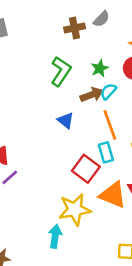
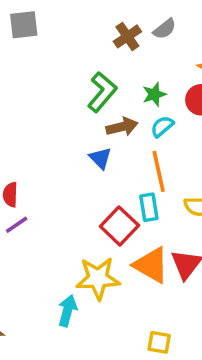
brown cross: (75, 28) -> (127, 36), turned -30
brown arrow: (92, 95) -> (122, 127), moved

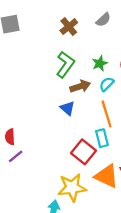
brown cross: (127, 36) -> (69, 27), moved

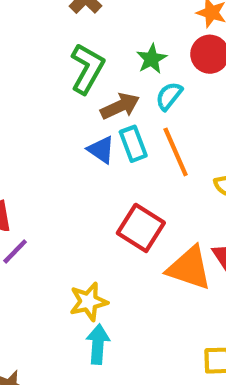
cyan rectangle: (102, 138) -> (133, 144), moved
yellow star: (72, 188) -> (89, 302), moved, size x0.7

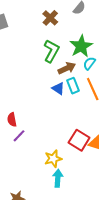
green star: (152, 59) -> (81, 46), size x1.6
red square: (141, 228) -> (79, 140), moved

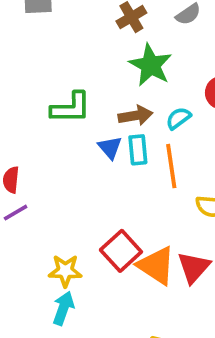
green star: (81, 46) -> (151, 65), moved, turned -30
green L-shape: (51, 51) -> (71, 108), moved, turned 45

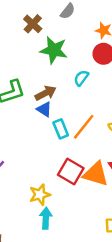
brown arrow: (135, 116) -> (46, 93), moved
cyan rectangle: (138, 150) -> (61, 129), moved
orange line: (171, 166) -> (84, 127), moved, turned 64

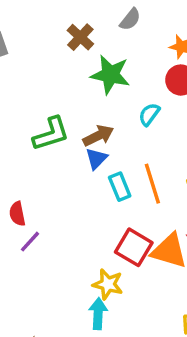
blue triangle: (44, 109) -> (96, 159), turned 42
orange line: (84, 127) -> (152, 184), turned -56
yellow star: (40, 195) -> (108, 284), moved, turned 30

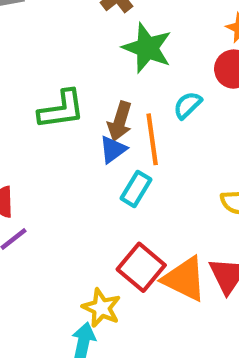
brown arrow: (98, 136) -> (120, 121), turned 124
orange line: (152, 184) -> (152, 139), moved
cyan rectangle: (120, 187) -> (136, 189), turned 44

